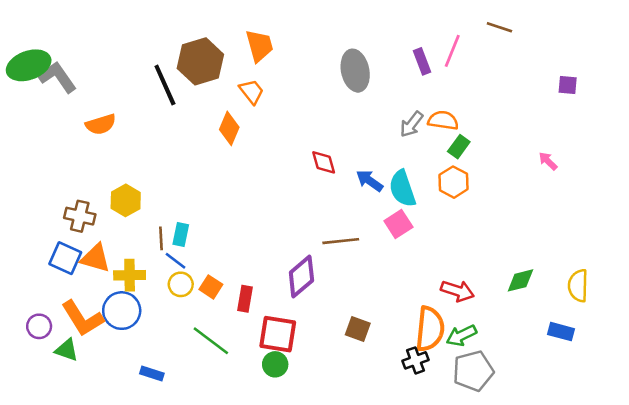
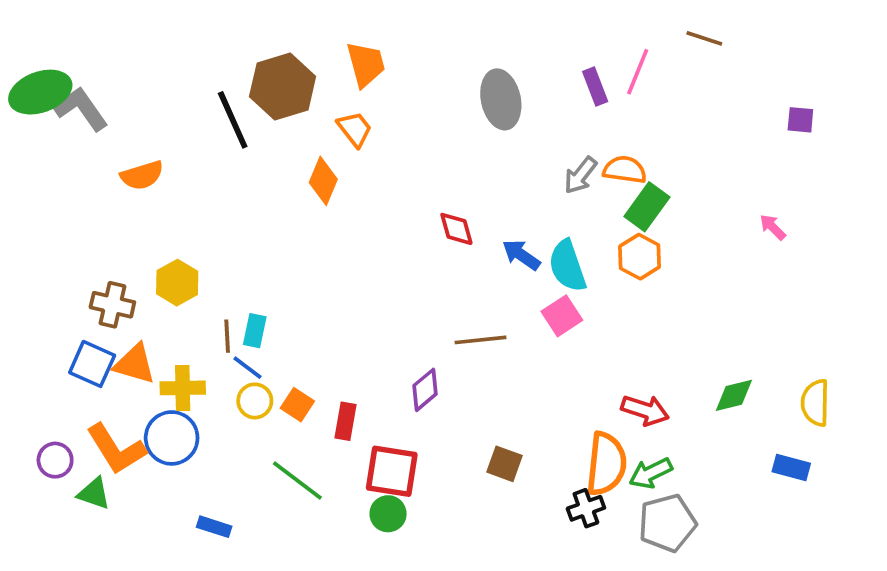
green rectangle: (459, 147) -> (647, 207), size x1.4
purple diamond: (301, 276) -> (425, 390), size x0.7

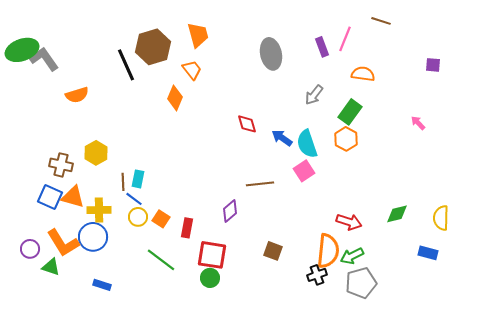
orange semicircle: (625, 170) -> (363, 74), moved
blue rectangle: (214, 527) -> (102, 285), moved

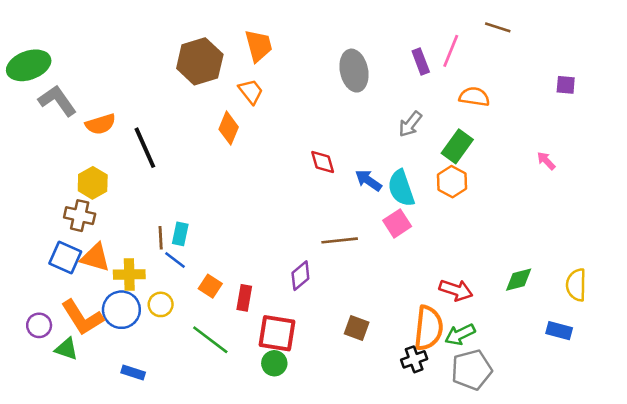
gray L-shape: (44, 59) -> (57, 101), moved
black line: (126, 65) -> (145, 148), moved
yellow hexagon: (96, 153) -> (93, 183), moved
yellow circle: (138, 217) -> (161, 304), moved

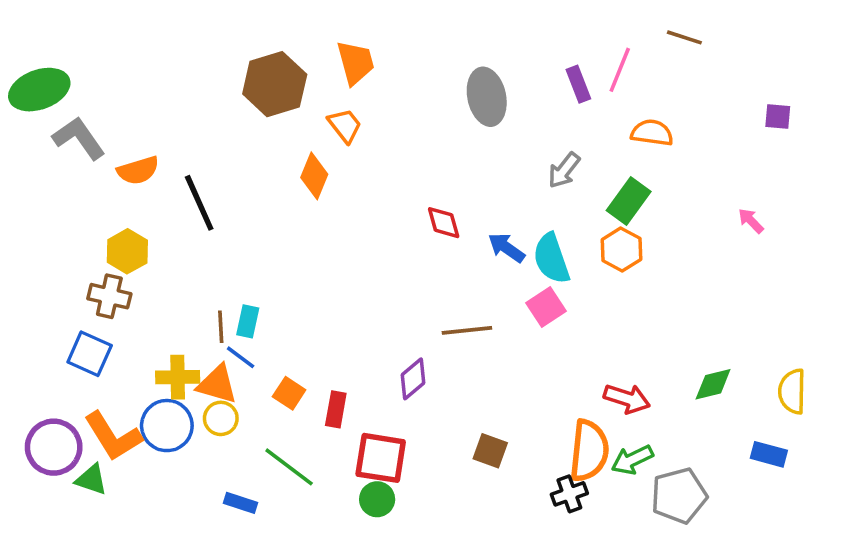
orange triangle: (95, 257) -> (217, 384), moved
purple circle: (39, 325) -> (54, 447), size x1.6
gray pentagon: (472, 370) -> (679, 496), moved
blue rectangle: (133, 372) -> (241, 503), moved

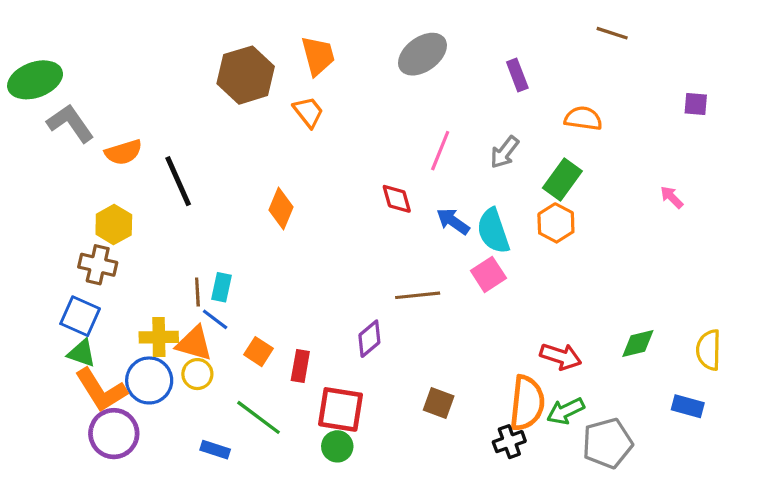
pink line: (620, 70) -> (440, 151), moved
gray ellipse: (487, 97) -> (422, 54), moved, turned 66
orange diamond: (314, 176) -> (281, 208), moved
purple circle: (54, 447) -> (114, 434), moved
green triangle: (91, 479) -> (82, 353), moved

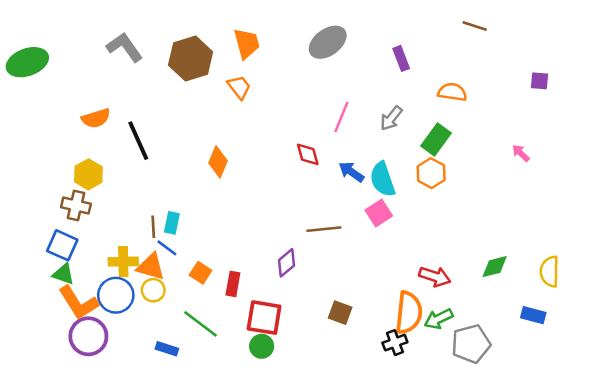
gray L-shape: (70, 123) -> (125, 47), moved

